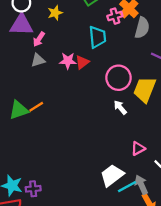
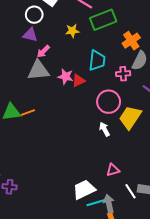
yellow star: (55, 13) -> (72, 31), moved
pink cross: (115, 16) -> (123, 74), moved
purple triangle: (21, 25) -> (30, 35), size x0.7
gray triangle: (38, 60) -> (38, 70), size x1.6

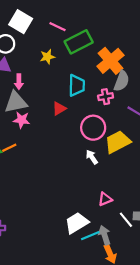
orange cross: (131, 41) -> (110, 61), size x1.4
pink arrow: (43, 51) -> (19, 82), turned -40
pink star: (66, 77) -> (21, 120), moved
yellow trapezoid: (130, 117) -> (118, 142), turned 35

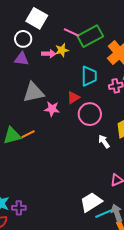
pink line: (58, 27) -> (71, 32), moved
pink arrow: (19, 82) -> (49, 54), moved, turned -88
pink star: (21, 120) -> (52, 109), moved
pink circle: (93, 128) -> (90, 114), moved

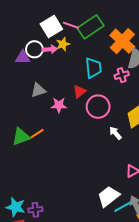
white square: (37, 18) -> (51, 27), moved, turned 35
white circle: (23, 39) -> (34, 49), moved
gray triangle: (33, 92) -> (38, 90), size x0.7

